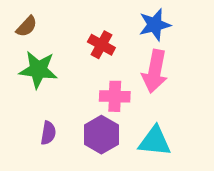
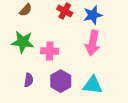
brown semicircle: (27, 26) -> (26, 10), moved
red cross: (101, 45) -> (65, 11), moved
pink cross: (115, 96) -> (50, 51), moved

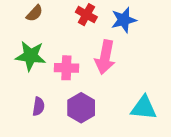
pink arrow: (93, 43) -> (105, 57), moved
cyan triangle: (93, 85) -> (144, 108), moved

